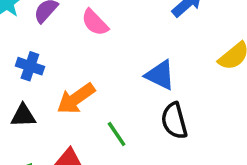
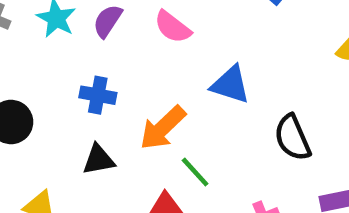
blue triangle: (160, 75) -> (231, 85), moved
green line: (117, 134) -> (195, 172), moved

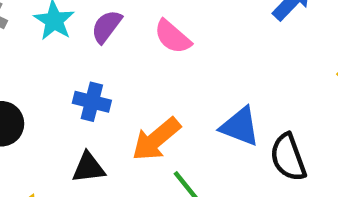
blue triangle: (231, 85) -> (240, 126), moved

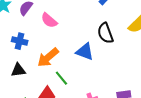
pink semicircle: (173, 37) -> (49, 20), moved
black semicircle: (288, 157) -> (105, 33), moved

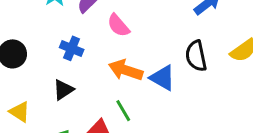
orange arrow: (48, 57) -> (126, 70), moved, turned 50
black triangle: (18, 70) -> (63, 90), turned -35

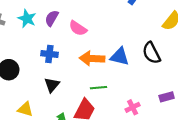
black semicircle: (196, 56) -> (151, 53), moved
green line: (123, 111) -> (98, 88), turned -49

